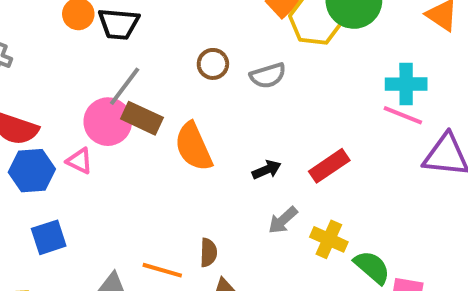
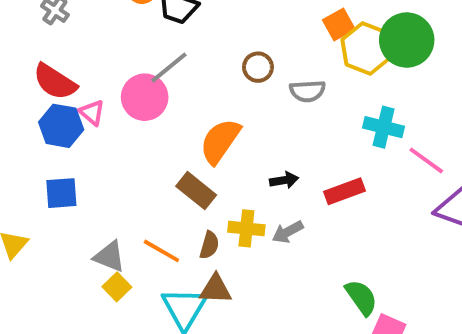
cyan cross: (406, 84) -> (384, 127), moved
brown rectangle: (142, 118) -> (196, 191), moved
orange semicircle: (193, 147) -> (220, 141), turned 45
pink triangle: (79, 161) -> (92, 113), moved
yellow cross: (329, 239) -> (246, 228), moved, turned -32

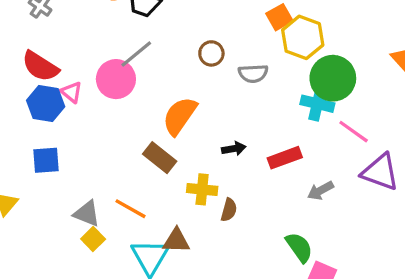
green circle: (407, 40) -> (333, 78), moved
gray arrow: (288, 232) -> (320, 191), moved
brown semicircle: (209, 245) -> (229, 210), moved

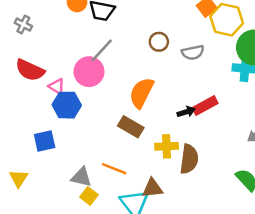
blue hexagon: (46, 103) -> (67, 105), moved
red rectangle: (285, 158) -> (205, 106), moved
brown semicircle: (229, 210) -> (189, 159), size x1.6

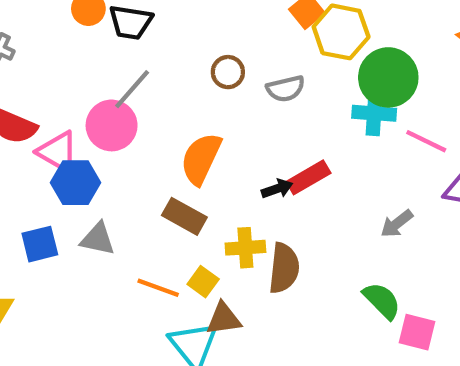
pink triangle: (57, 86) -> (58, 152), size x1.5
gray triangle: (81, 177) -> (98, 239), moved
yellow square: (89, 196) -> (203, 282), moved

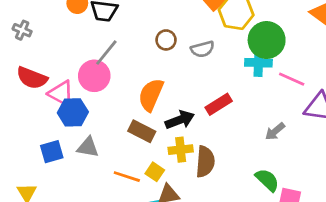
black arrow: (277, 189) -> (180, 120), moved, size x1.5

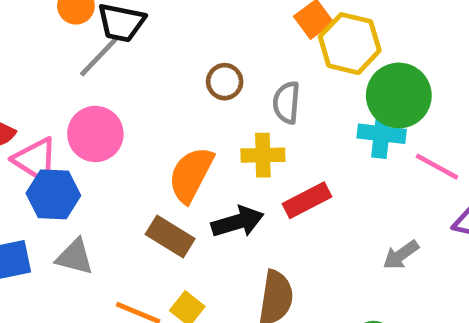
gray semicircle: (202, 49) -> (286, 103), turned 105
gray line: (106, 53) -> (99, 56), moved
yellow cross: (181, 150) -> (263, 155), moved

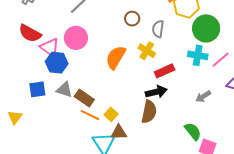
cyan cross: (382, 134) -> (198, 55), moved
yellow cross: (263, 155) -> (147, 51), turned 30
pink line: (437, 167) -> (221, 60), turned -72
black arrow: (238, 222) -> (156, 92), moved
brown rectangle: (170, 236) -> (84, 98), moved

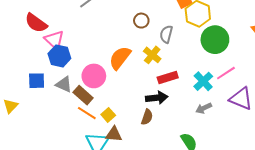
pink circle: (76, 38) -> (94, 76), moved
cyan cross: (198, 55) -> (203, 81), moved, turned 30
brown semicircle: (149, 112) -> (147, 117), size x0.7

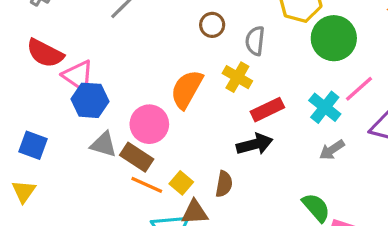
blue square: (37, 81) -> (33, 145), moved, turned 30
brown semicircle: (147, 117) -> (224, 184), moved

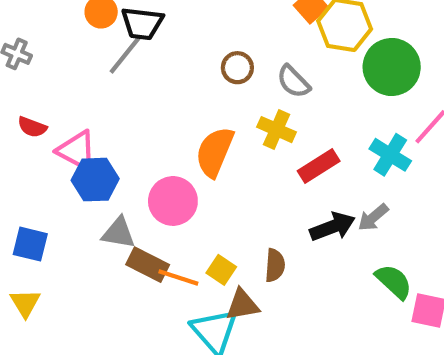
gray semicircle: (255, 41) -> (293, 81), turned -44
red semicircle: (45, 53) -> (32, 127), size x0.6
black arrow: (255, 144) -> (333, 227), moved
gray arrow: (332, 150) -> (373, 217), moved
brown rectangle: (137, 157) -> (148, 265), moved

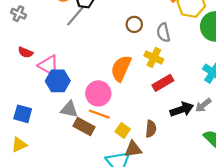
gray semicircle: (293, 81) -> (163, 33), turned 30
red rectangle: (319, 166) -> (163, 83), moved
orange line: (178, 277) -> (99, 114), moved
yellow triangle: (25, 303) -> (19, 145), turned 35

